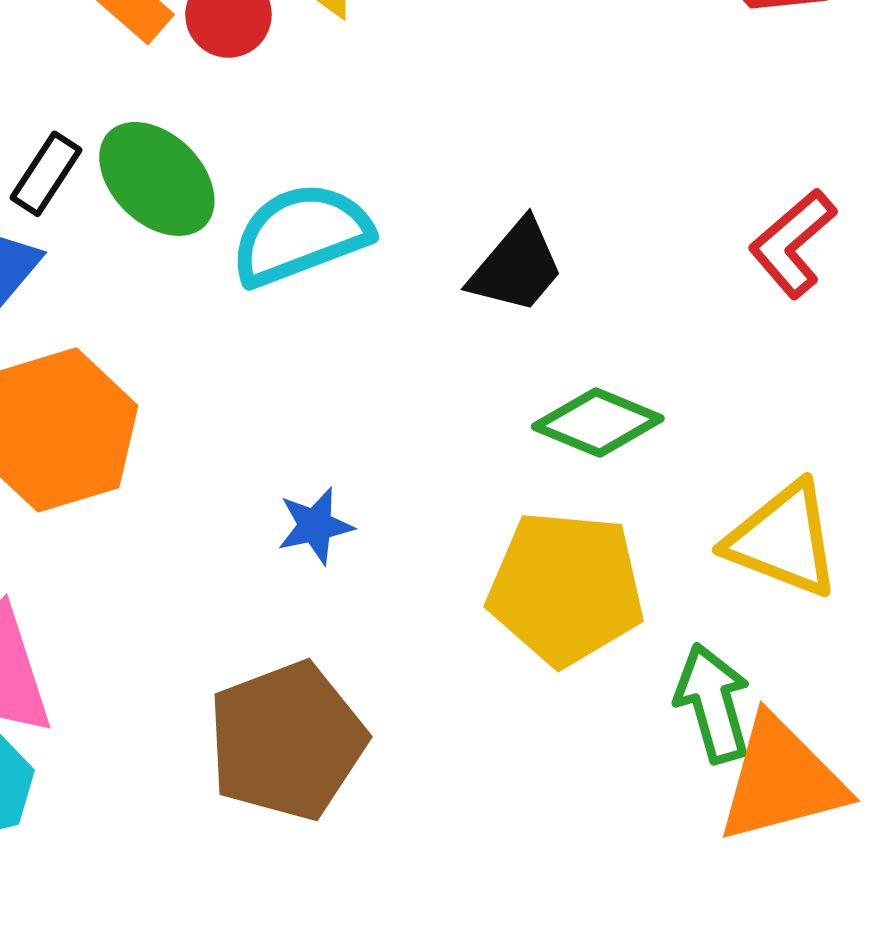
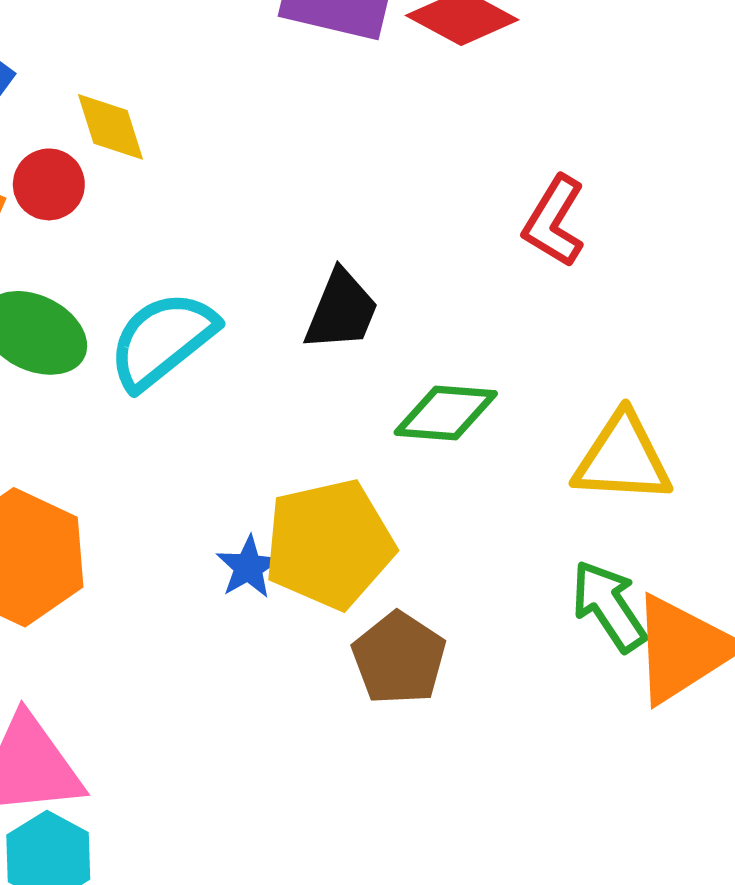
yellow pentagon: (566, 588) -> (329, 544), moved
brown pentagon: (287, 741) -> (399, 658), moved, size x0.7

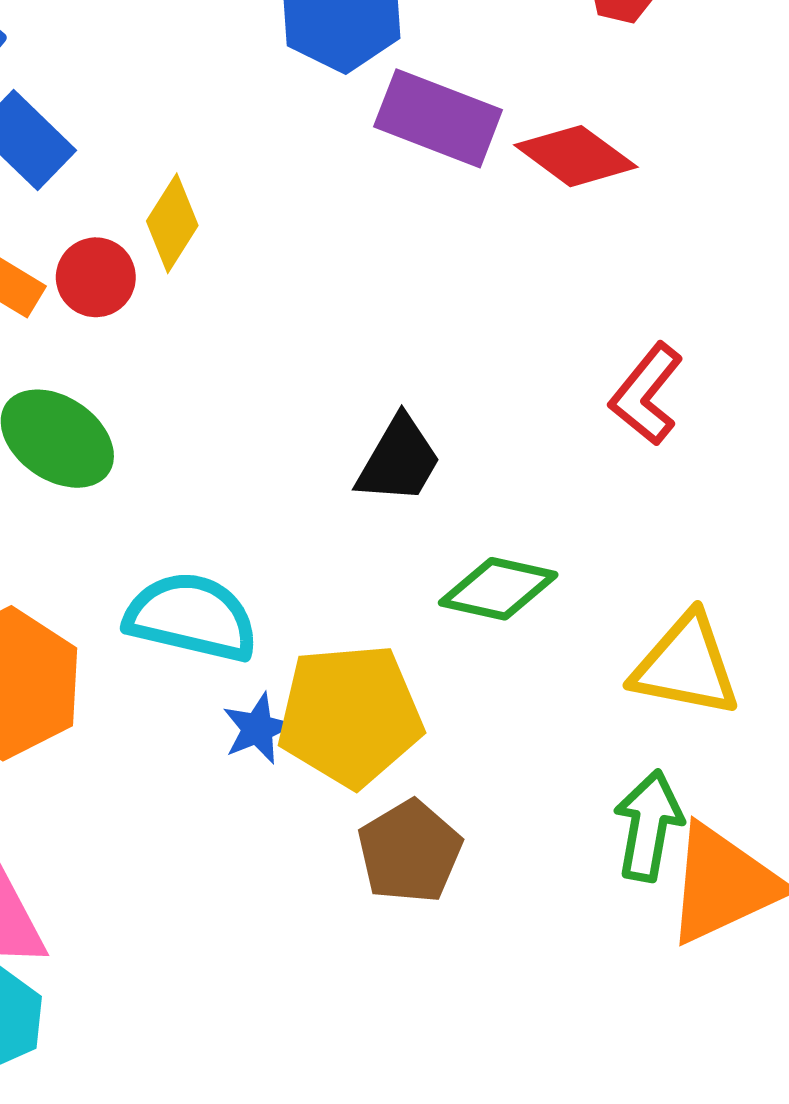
yellow diamond: (111, 127) -> (172, 223), turned 42
cyan semicircle: (162, 340) -> (191, 617), moved, turned 44
green arrow: (609, 606) -> (648, 826), turned 36

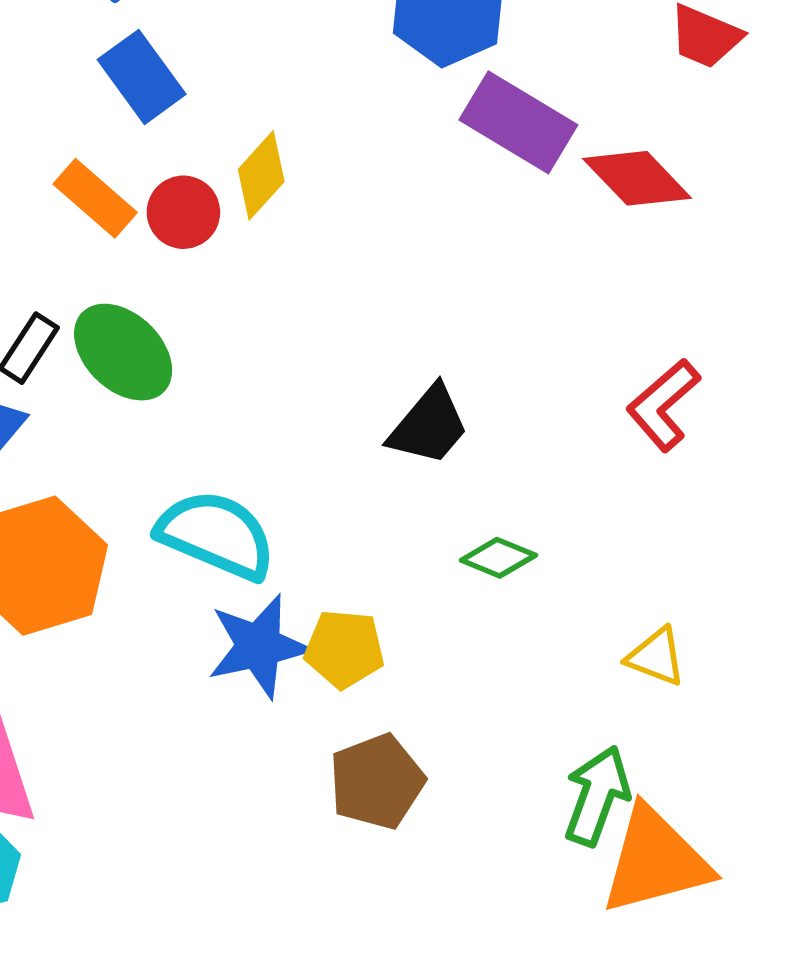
green diamond: (498, 589) -> (498, 558), size x0.7
yellow triangle: (686, 666) -> (656, 657), size x0.6
yellow pentagon: (350, 715) -> (344, 649), size x0.6
blue star: (258, 729) -> (259, 646), size x1.6

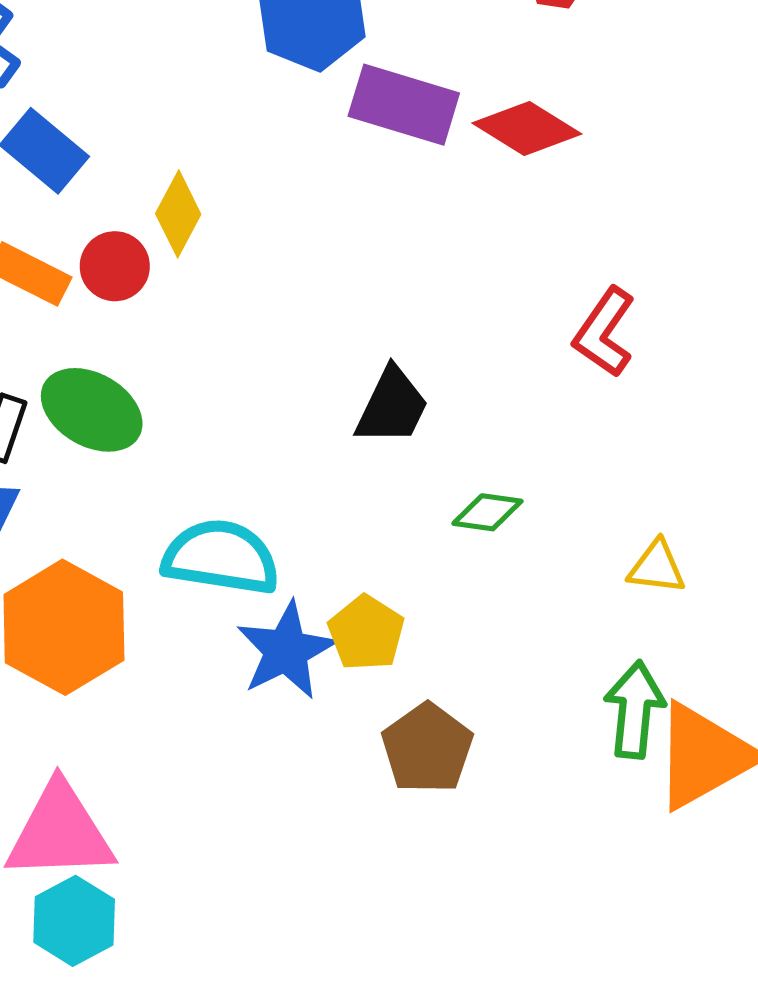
yellow pentagon: (344, 649) -> (366, 633), turned -30

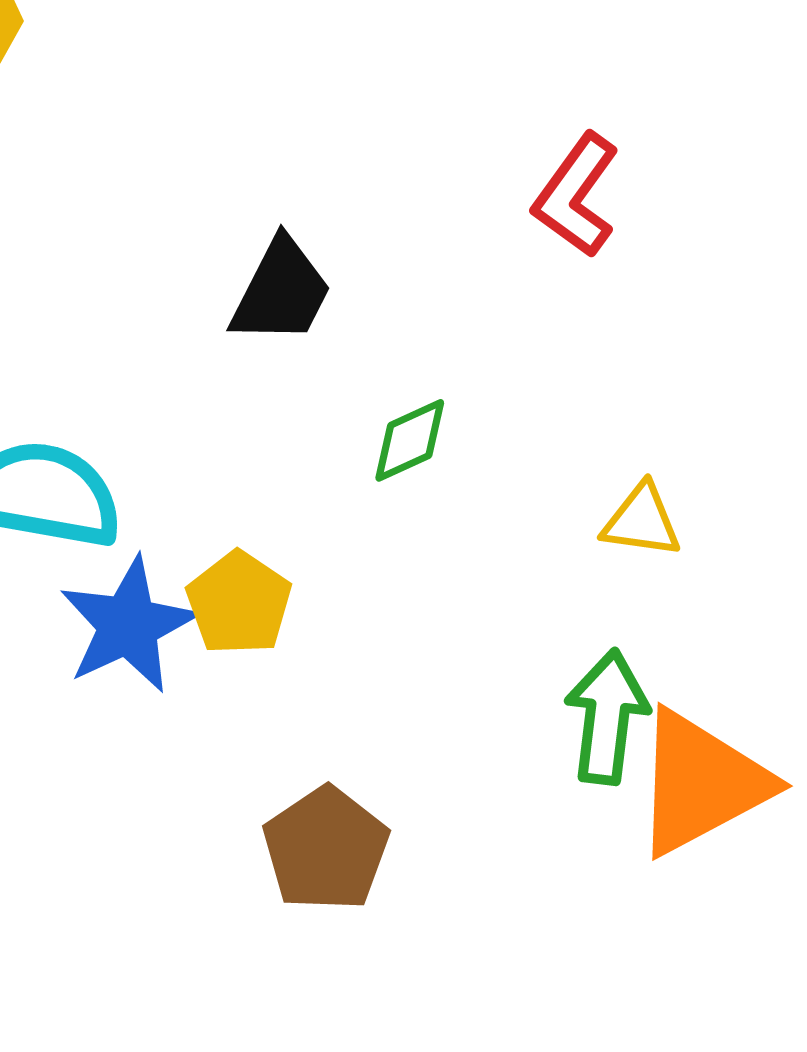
green diamond: (487, 512) -> (410, 440), turned -34
brown pentagon: (427, 748) -> (326, 849), moved

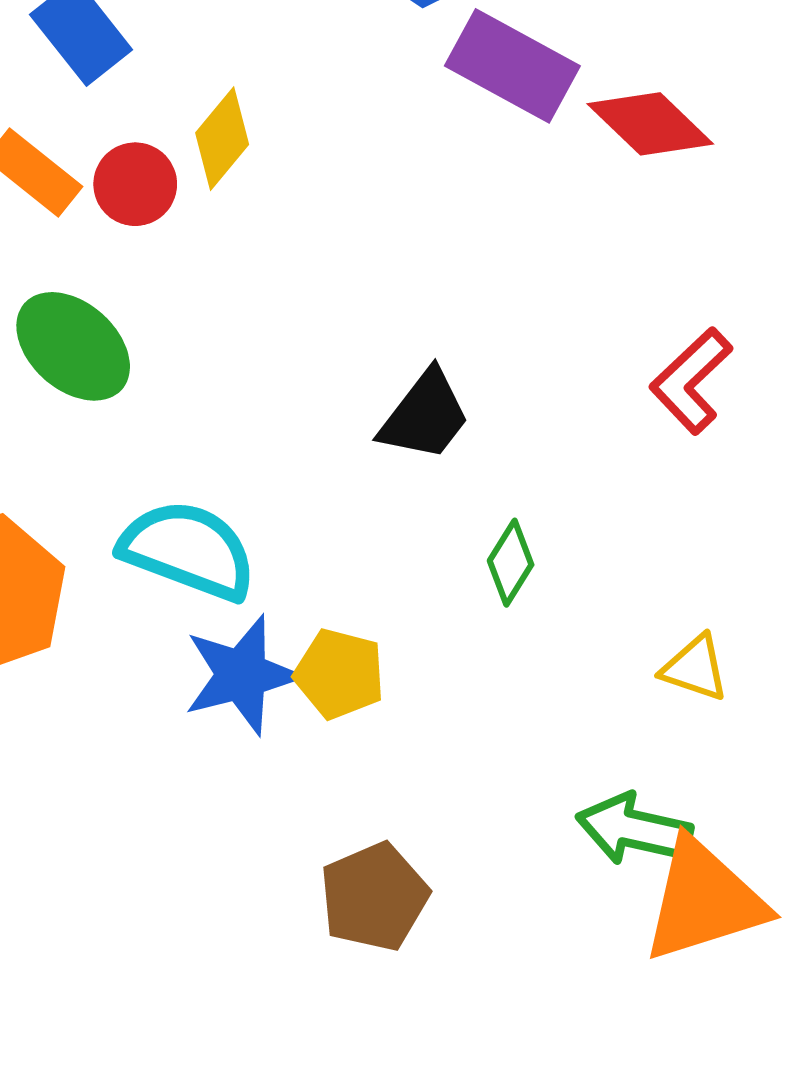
green diamond: (410, 440) -> (511, 563), turned -44
yellow pentagon: (239, 603) -> (339, 674), turned -30
green arrow: (607, 717) -> (634, 829), turned -95

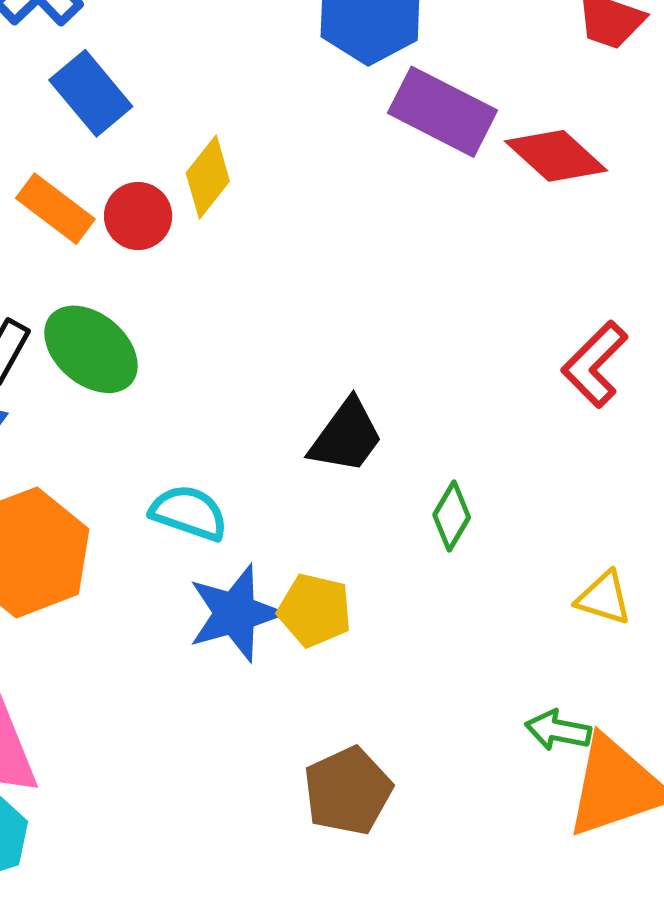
black trapezoid: (425, 416) -> (346, 436), moved
cyan semicircle: (188, 550) -> (189, 513), size x0.7
green arrow: (634, 829) -> (558, 730), size x0.7

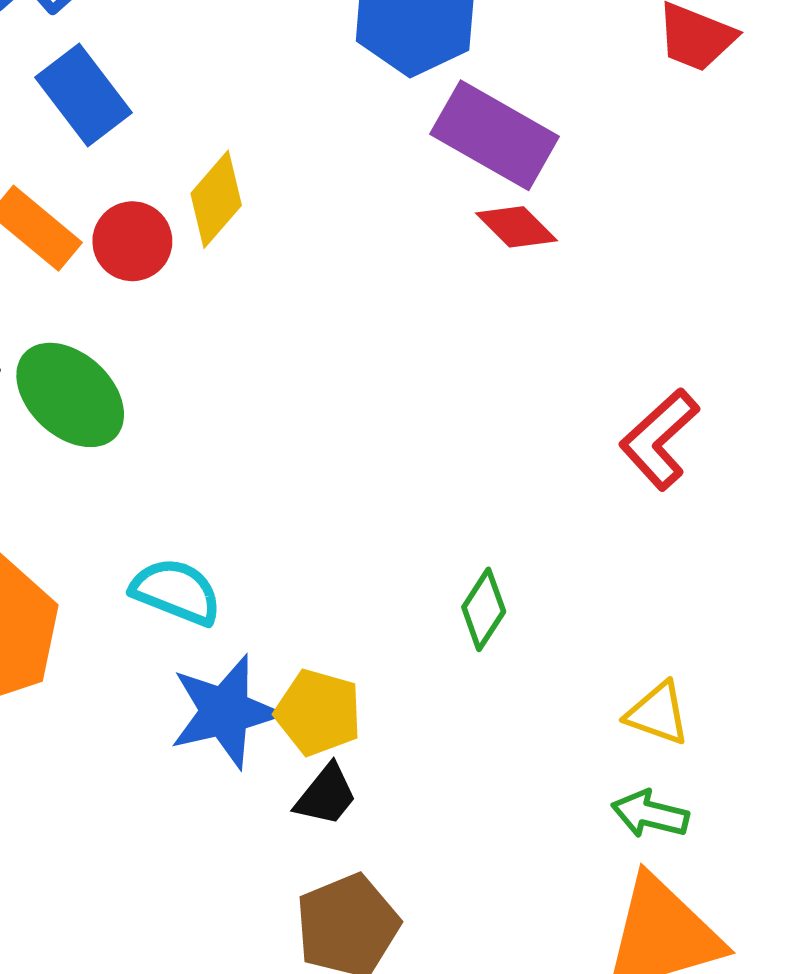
red diamond: (556, 156) -> (516, 227), moved, size x0.7
black trapezoid: (346, 436) -> (326, 795), moved, size x0.7
green arrow: (558, 730) -> (650, 814), moved

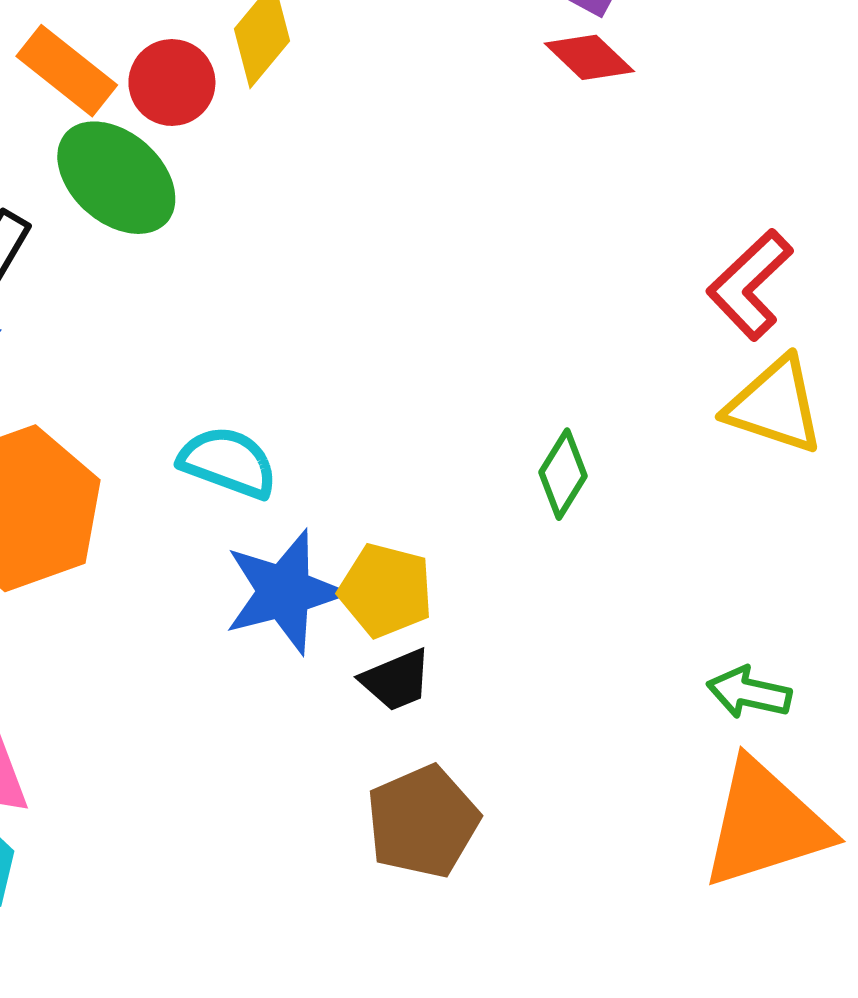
green ellipse: (70, 395) -> (116, 178), moved
yellow triangle: (658, 713) -> (775, 406), moved, size x1.4
black trapezoid: (326, 795) -> (396, 680), turned 30

